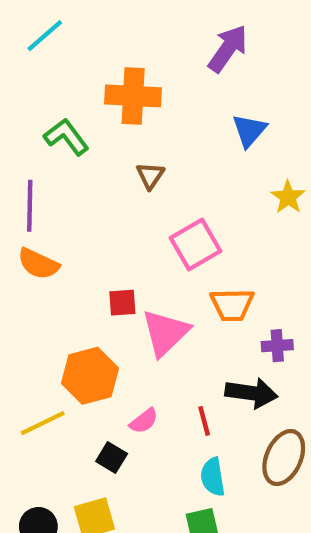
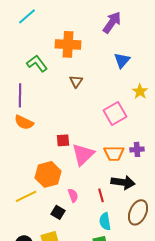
pink square: (195, 244) -> (115, 113), moved
orange trapezoid: (232, 305) -> (114, 153), moved
purple cross: (277, 346) -> (137, 149), moved
pink semicircle: (144, 421) -> (73, 195), turned -72

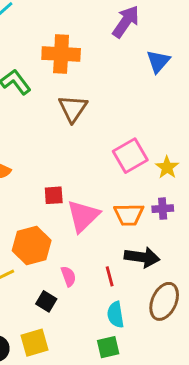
blue triangle: (122, 60) -> (158, 61), moved
brown triangle: (76, 81) -> (73, 108), size x1.5
yellow star: (140, 91) -> (167, 167), moved

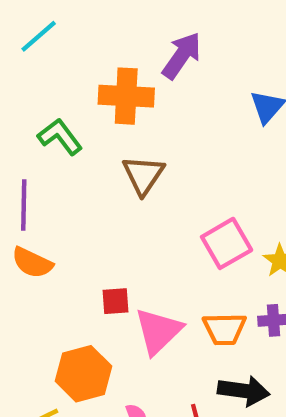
purple arrow: (126, 22) -> (182, 56), moved

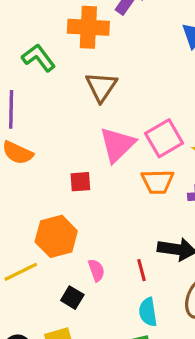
orange trapezoid: (224, 329) -> (158, 182), moved
pink triangle: (158, 331) -> (117, 145), moved

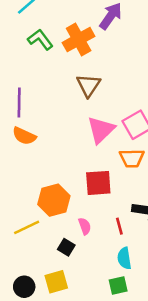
orange cross: (88, 27) -> (79, 39), turned -32
green L-shape: (38, 58) -> (40, 39), moved
red square: (80, 182) -> (98, 183), moved, size x1.6

